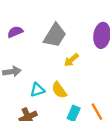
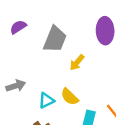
purple semicircle: (15, 32) -> (18, 27), moved

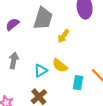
purple semicircle: (18, 27) -> (12, 24), moved
gray arrow: (16, 86) -> (14, 60), turned -56

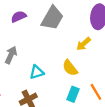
yellow arrow: (63, 36) -> (84, 44), moved
yellow semicircle: (60, 66) -> (70, 68), moved

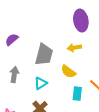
gray trapezoid: (52, 18) -> (44, 55), moved
yellow arrow: (84, 44) -> (74, 48), turned 48

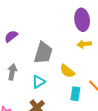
yellow arrow: (74, 48) -> (84, 44), moved

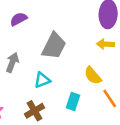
yellow semicircle: (67, 71) -> (93, 76), moved
cyan rectangle: (75, 94) -> (73, 102), moved

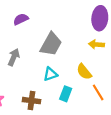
cyan triangle: (42, 80) -> (50, 74), moved
brown cross: (35, 111) -> (31, 101), turned 35

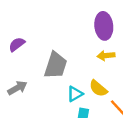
gray arrow: (14, 57) -> (17, 88), turned 49
cyan triangle: (50, 74) -> (75, 94), moved

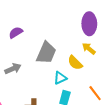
yellow arrow: (106, 56) -> (89, 49), turned 40
yellow semicircle: (98, 88) -> (75, 63), moved

